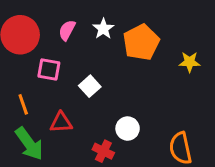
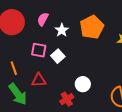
white star: (103, 29) -> (62, 30), moved
pink square: (49, 70) -> (39, 50), moved
red cross: (103, 151) -> (67, 99), turned 32

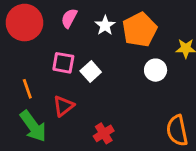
white star: (62, 30) -> (105, 25), moved
red triangle: (39, 80) -> (63, 106), turned -35
white circle: (83, 84) -> (156, 70), moved

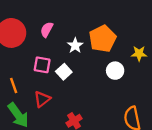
white star: (105, 25) -> (75, 46), moved

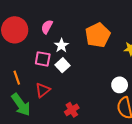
white star: (75, 46) -> (61, 45), moved
white circle: (115, 71) -> (120, 85), moved

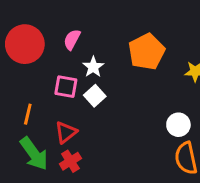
orange line: (17, 78) -> (28, 114), turned 32
red cross: (72, 110) -> (70, 161), moved

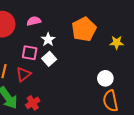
pink semicircle: (72, 40) -> (34, 21), turned 48
red triangle: (66, 132) -> (24, 74), moved

